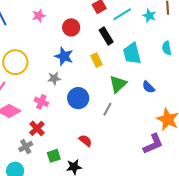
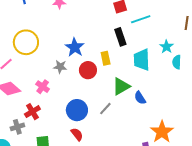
cyan star: (149, 16) -> (166, 47), moved
red circle: (71, 27) -> (88, 70), moved
blue semicircle: (148, 87) -> (140, 98), moved
blue circle: (78, 98) -> (77, 110), moved

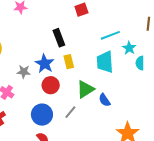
cyan line: (141, 19) -> (110, 35), moved
black rectangle: (120, 37) -> (59, 38), moved
blue star: (75, 47) -> (45, 64), moved
red circle: (88, 70) -> (51, 85), moved

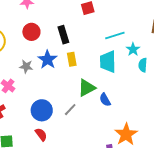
red circle: (51, 85) -> (31, 32), moved

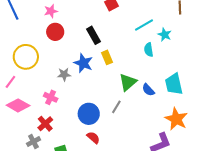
red circle: (31, 32) -> (55, 32), moved
cyan trapezoid: (108, 62) -> (174, 84), moved
cyan semicircle: (143, 65) -> (149, 50), moved

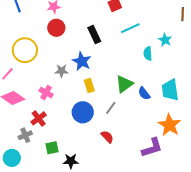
cyan line: (144, 25) -> (130, 28), moved
yellow rectangle: (107, 57) -> (89, 85), moved
red semicircle: (93, 138) -> (107, 137), moved

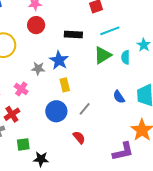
black rectangle: (94, 34) -> (73, 34), turned -66
green triangle: (124, 84) -> (103, 55), moved

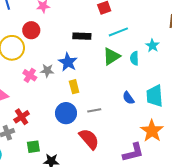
red circle: (36, 25) -> (31, 30), moved
pink cross: (21, 89) -> (30, 75), moved
gray line: (85, 109) -> (94, 110), turned 40
red semicircle: (79, 137) -> (89, 139), size x1.6

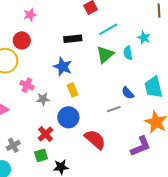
gray star: (47, 71) -> (43, 99), moved
gray line: (94, 110) -> (114, 109), moved
red cross: (22, 117) -> (46, 134), moved

